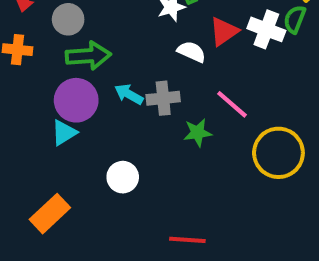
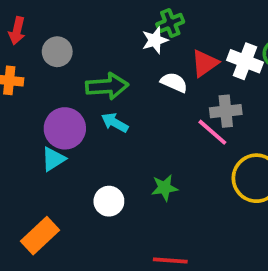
green arrow: (88, 56) -> (107, 86), moved
gray cross: (163, 98) -> (226, 111), moved
green star: (198, 133) -> (164, 188), moved

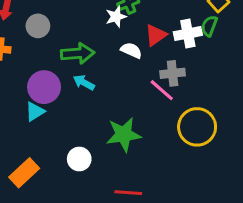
white cross: (245, 61) -> (188, 34), turned -32
green star: (164, 188) -> (124, 135), size x1.6
white circle: (109, 201) -> (79, 159), moved

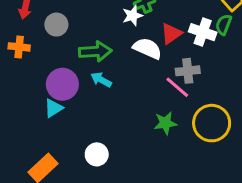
white cross: (188, 34) -> (203, 32), turned 30
white semicircle: (131, 50) -> (147, 48), size x1.4
green star: (124, 135) -> (165, 123), moved, size x0.7

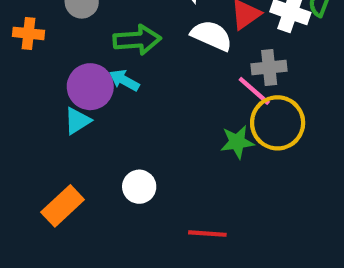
cyan arrow: (101, 80) -> (124, 80), moved
yellow circle: (212, 123) -> (278, 123), moved

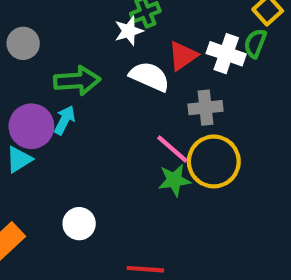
cyan arrow: (124, 80) -> (65, 120), turned 88
pink line: (254, 91) -> (172, 149), moved

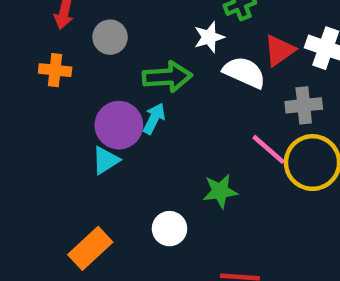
white star: (129, 31) -> (209, 37), moved
green star: (174, 180) -> (220, 191), moved

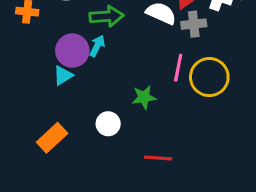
gray cross: (304, 105) -> (194, 24), moved
pink line: (269, 149) -> (178, 68), turned 60

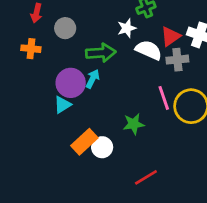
pink line: (178, 68) -> (164, 98), turned -30
orange rectangle: (52, 138) -> (84, 142), moved
red line: (158, 158) -> (146, 177), turned -35

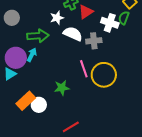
red triangle: (171, 36) -> (86, 12), moved

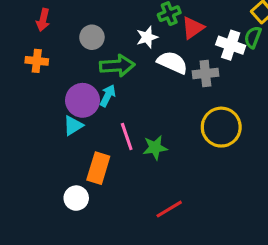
gray circle: (12, 18) -> (92, 37), moved
pink line: (84, 69) -> (127, 137), moved
orange rectangle: (26, 101) -> (98, 168), turned -30
white circle: (39, 105) -> (76, 198), moved

